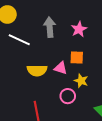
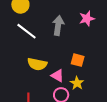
pink star: (79, 29) -> (87, 18), moved
pink triangle: (61, 68) -> (57, 76), moved

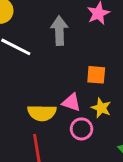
yellow semicircle: (37, 64) -> (42, 113), moved

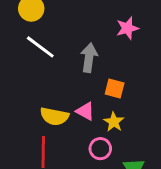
gray arrow: (59, 31) -> (89, 58), moved
pink circle: (82, 129) -> (100, 149), moved

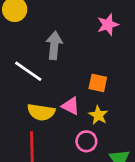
white line: (40, 47) -> (28, 71), moved
gray arrow: (89, 58) -> (54, 45), moved

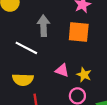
orange square: (98, 83) -> (79, 32), moved, size x1.5
yellow semicircle: (41, 112) -> (23, 80), moved

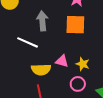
yellow semicircle: (23, 80) -> (41, 70), moved

